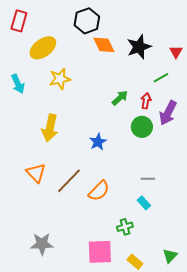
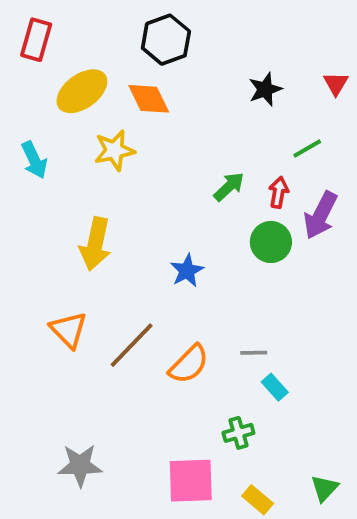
orange diamond: (104, 45) -> (149, 99), moved
black star: (139, 47) -> (265, 89), size x0.7
red triangle: (176, 52) -> (336, 84), moved
gray line: (148, 179) -> (254, 353), moved

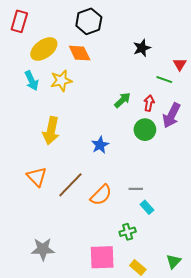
red triangle: (336, 84) -> (180, 64), moved
green line: (307, 148) -> (164, 80), turned 49
cyan arrow: (34, 160) -> (32, 81), moved

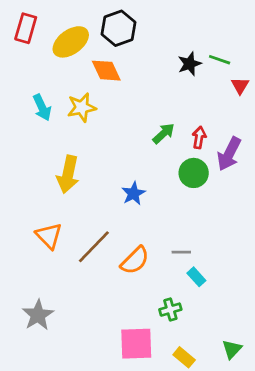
yellow ellipse: (44, 49) -> (71, 42), moved
green line: (164, 80) -> (220, 60), moved
gray star: (43, 249) -> (38, 315), moved, turned -30

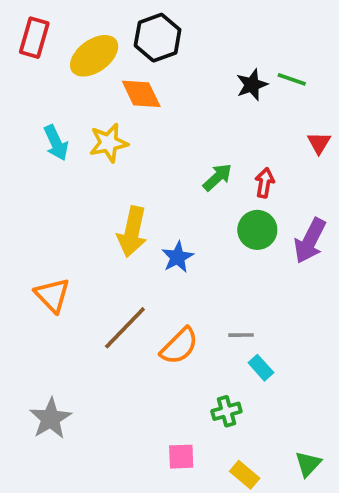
red triangle: (240, 86) -> (319, 143), moved
purple arrow: (229, 154) -> (310, 241), moved
yellow arrow: (68, 174) -> (132, 232), moved
orange triangle: (49, 236) -> (52, 295), moved
pink square: (136, 344) -> (181, 457), size x0.6

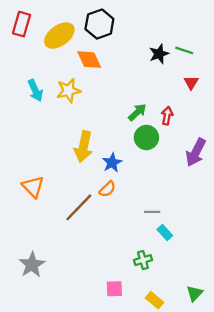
red triangle: (319, 143) -> (191, 82), moved
green circle: (257, 230) -> (146, 137), moved
orange semicircle: (179, 346) -> (107, 189), moved, size x0.7

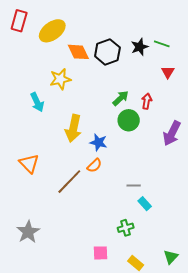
black hexagon: (99, 24) -> (107, 52), moved
cyan arrow: (35, 91) -> (37, 102), moved
blue star: (112, 163) -> (98, 142), turned -30

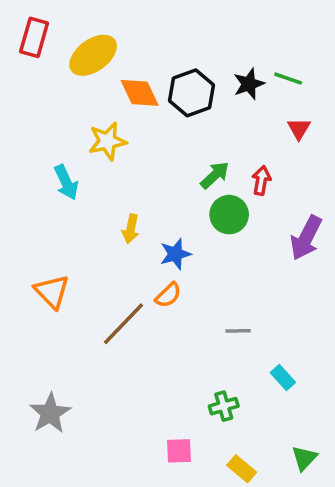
yellow arrow: (73, 128) -> (131, 229), size x0.6
blue star: (98, 142) -> (175, 254), turned -30
cyan rectangle: (145, 204) -> (283, 377), moved

